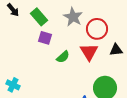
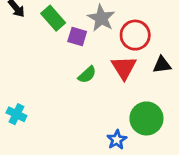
purple square: (45, 38) -> (77, 37), moved

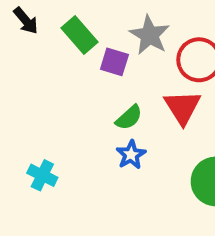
cyan cross: (16, 114) -> (42, 175), moved
blue star: (117, 140) -> (131, 155), moved

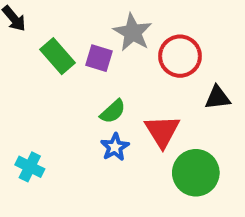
green rectangle: (79, 35) -> (57, 56), moved
red triangle: (183, 107) -> (162, 131), moved

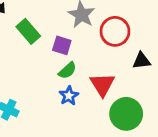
purple square: (99, 58) -> (62, 45), moved

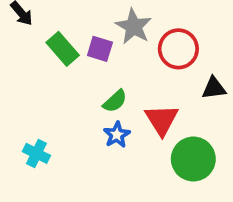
purple square: (62, 45) -> (100, 49), moved

